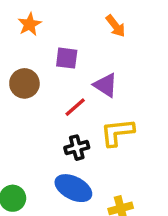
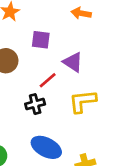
orange arrow: (116, 26) -> (81, 13), turned 138
black cross: (77, 148) -> (35, 104), moved

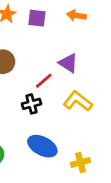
purple square: (41, 40) -> (37, 18), moved
yellow L-shape: (83, 101) -> (78, 101), turned 44

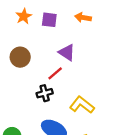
purple triangle: (68, 63) -> (67, 52), moved
yellow L-shape: (78, 101) -> (82, 105), moved

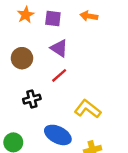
purple triangle: (67, 52) -> (59, 48), moved
black cross: (45, 93) -> (32, 99), moved

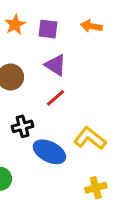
blue ellipse: (58, 135) -> (49, 152), moved

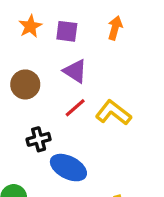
orange arrow: (91, 26) -> (115, 28), turned 96
yellow L-shape: (90, 138) -> (113, 113), moved

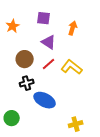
orange star: (30, 26) -> (13, 26), moved
orange arrow: (115, 28) -> (73, 28), moved
brown circle: (25, 84) -> (25, 59), moved

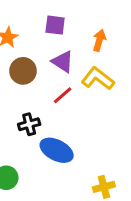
brown circle: (25, 59) -> (23, 71), moved
yellow L-shape: (72, 67) -> (98, 79), moved

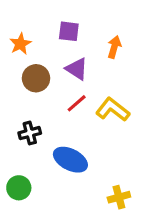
yellow L-shape: (98, 79) -> (113, 110), moved
black cross: (29, 124) -> (30, 133), moved

